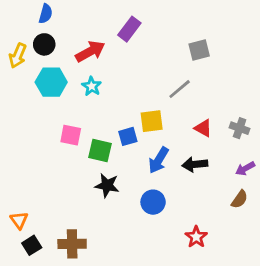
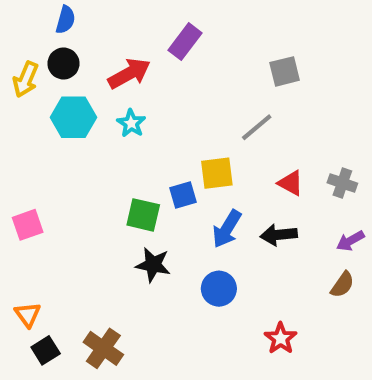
pink square: (71, 135) -> (28, 225), moved, turned -30
brown cross: (72, 244) -> (103, 348), turned 36

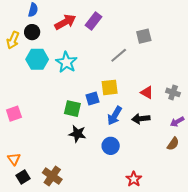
red arrow: (129, 73) -> (65, 22), moved
cyan star: (131, 123) -> (66, 62), size x1.5
gray line: (257, 127) -> (119, 55), moved
red star: (281, 338) -> (134, 179), moved

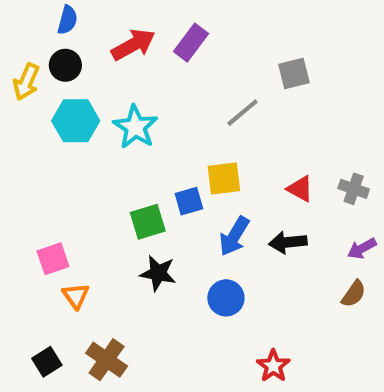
green square: (72, 109) -> (148, 222), turned -30
pink square: (14, 114) -> (53, 259), moved
orange triangle: (14, 159) -> (76, 296), moved

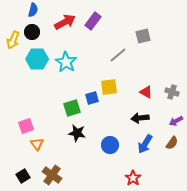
blue arrow: (234, 236) -> (145, 144), moved

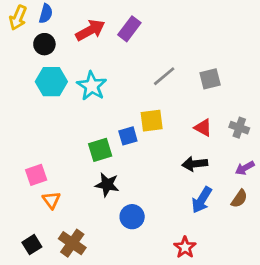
gray square: (143, 36) -> (210, 79), moved
yellow arrow: (13, 40) -> (18, 18), moved
blue circle: (110, 145) -> (132, 217), moved

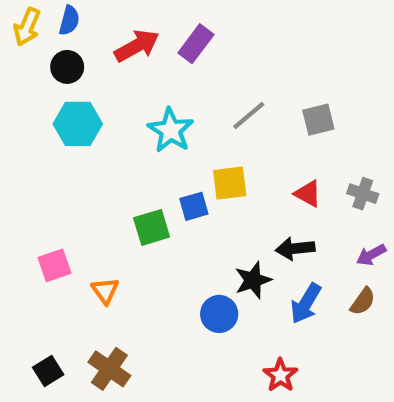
cyan star: (92, 86) -> (171, 130), moved
black star: (107, 185) -> (253, 280), moved, turned -30
orange triangle: (51, 200) -> (105, 291), moved
blue circle: (132, 217) -> (219, 314), moved

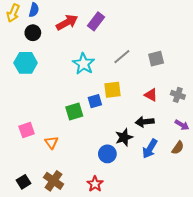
cyan hexagon: (78, 124) -> (26, 63), moved
purple arrow: (371, 255) -> (182, 125), turned -120
red star: (280, 375) -> (95, 184), moved

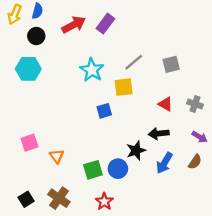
yellow square: (113, 90) -> (124, 87), moved
green square: (74, 111) -> (93, 170), moved

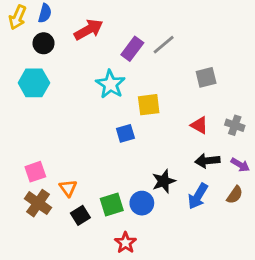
purple rectangle: (105, 24) -> (132, 49), moved
gray line: (134, 62) -> (164, 45), moved
black arrow: (159, 134) -> (207, 161), moved
brown cross: (59, 198) -> (38, 203), moved
black square: (26, 199) -> (80, 215), moved

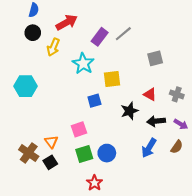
yellow arrow: (18, 17) -> (53, 47), moved
cyan hexagon: (34, 83) -> (26, 86), moved
pink square: (35, 172) -> (79, 129), moved
black star: (164, 181) -> (129, 111), moved
black square: (80, 215) -> (50, 162), moved

